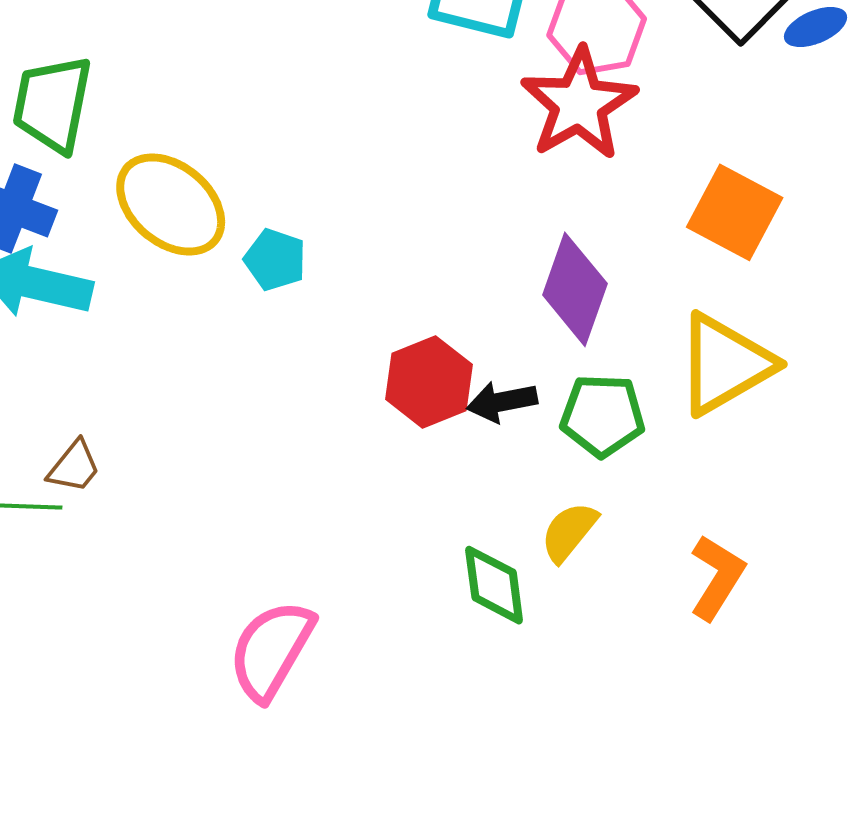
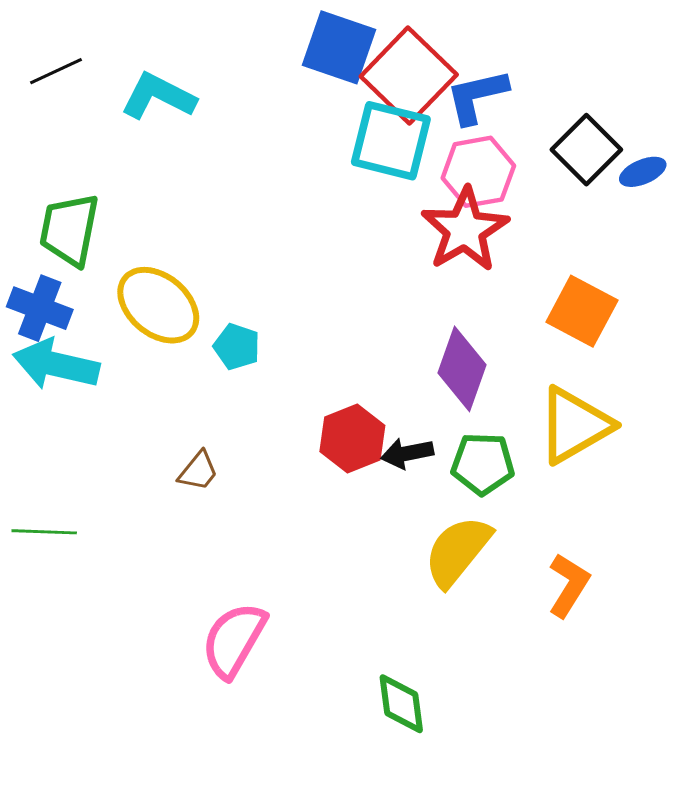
brown trapezoid: (74, 467) -> (198, 471), moved
yellow semicircle: (569, 532) -> (458, 551), size x1.6
green diamond: (494, 585) -> (401, 704), moved

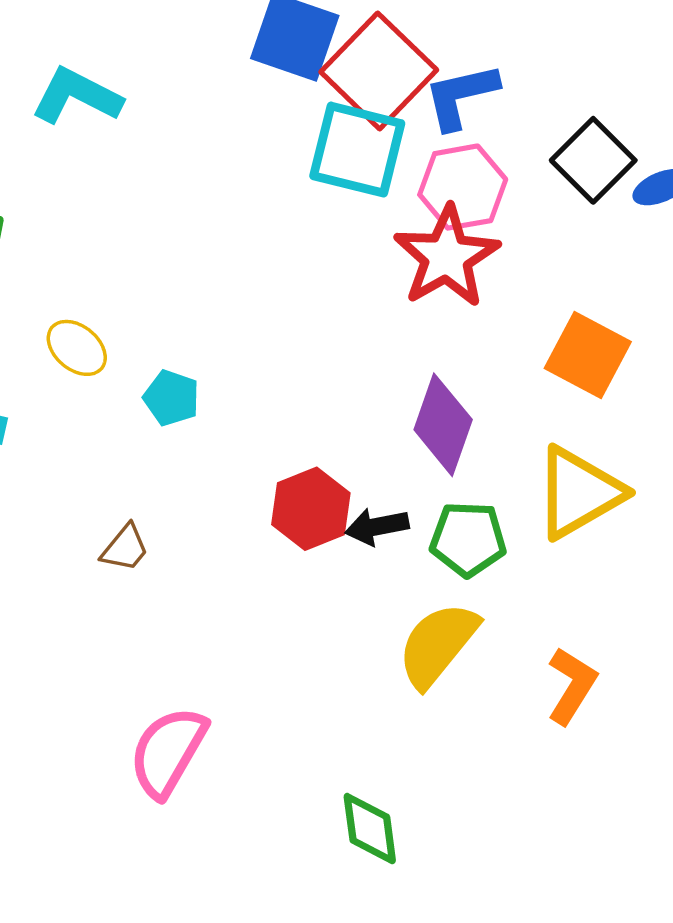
yellow ellipse: (158, 305) -> (77, 348), size x0.6

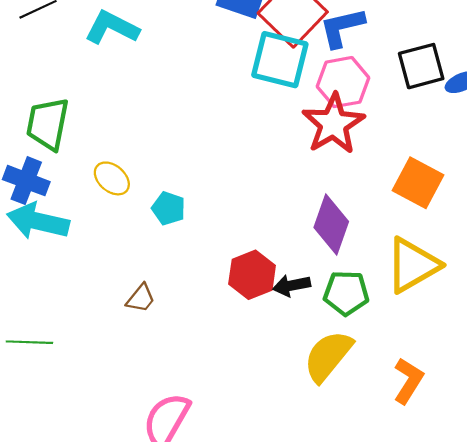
black square: (593, 160) -> (421, 66), turned 30

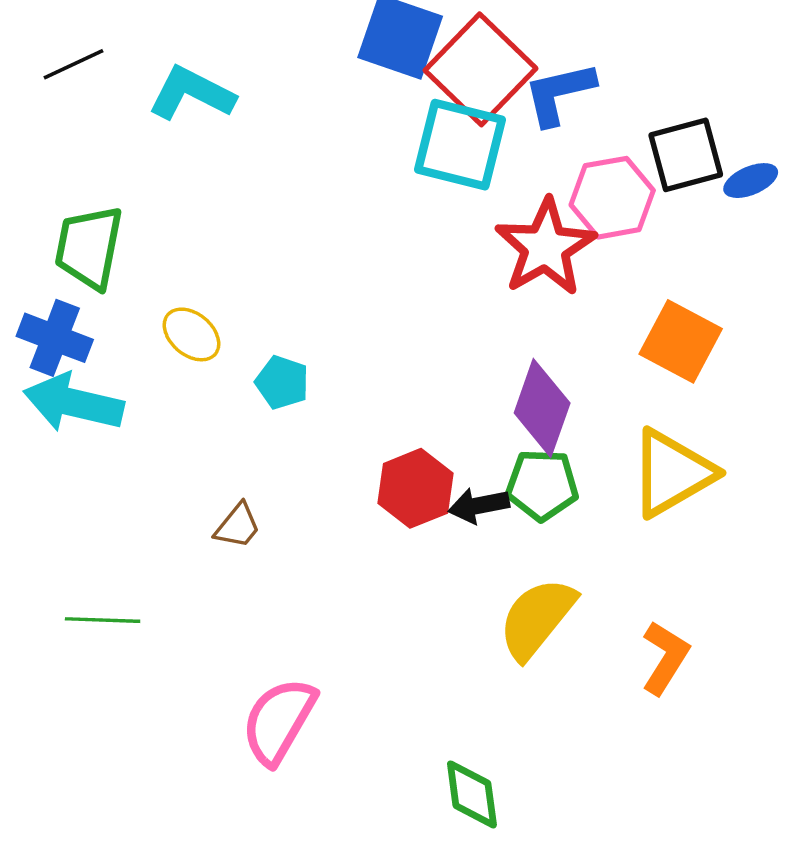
pink hexagon: (343, 82) -> (612, 198), moved
green pentagon: (346, 293) -> (542, 485), moved
green line: (29, 342) -> (103, 620), moved

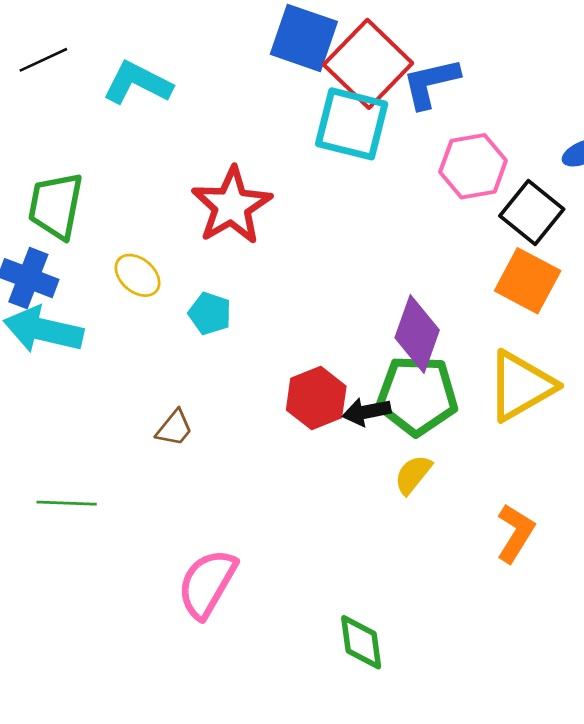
black square: (686, 155) -> (532, 213), moved, turned -36
red star: (545, 247) -> (232, 206), moved
green pentagon: (542, 485) -> (417, 395), size x1.4
yellow semicircle: (537, 618) -> (413, 474), moved, size x0.6

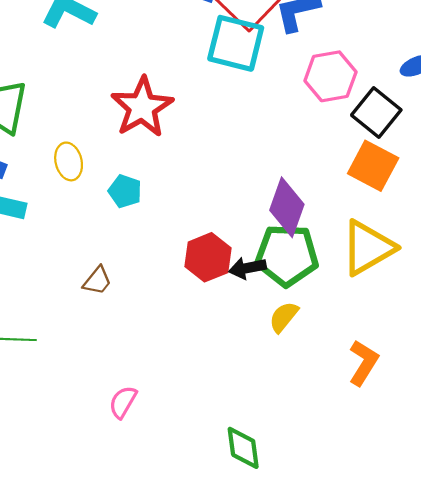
yellow ellipse: (138, 275) -> (69, 161), turned 36
pink semicircle: (207, 584) -> (123, 402), size x0.6

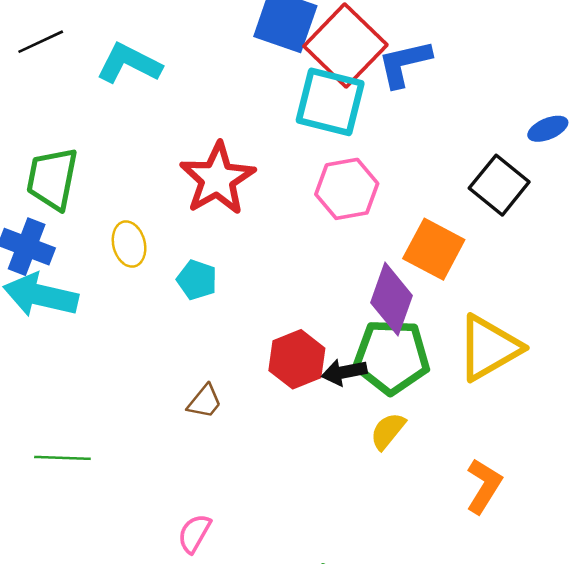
pink hexagon: (330, 76) -> (347, 189), moved
orange square: (373, 166) -> (434, 249), moved
brown trapezoid: (97, 281) -> (205, 402), moved

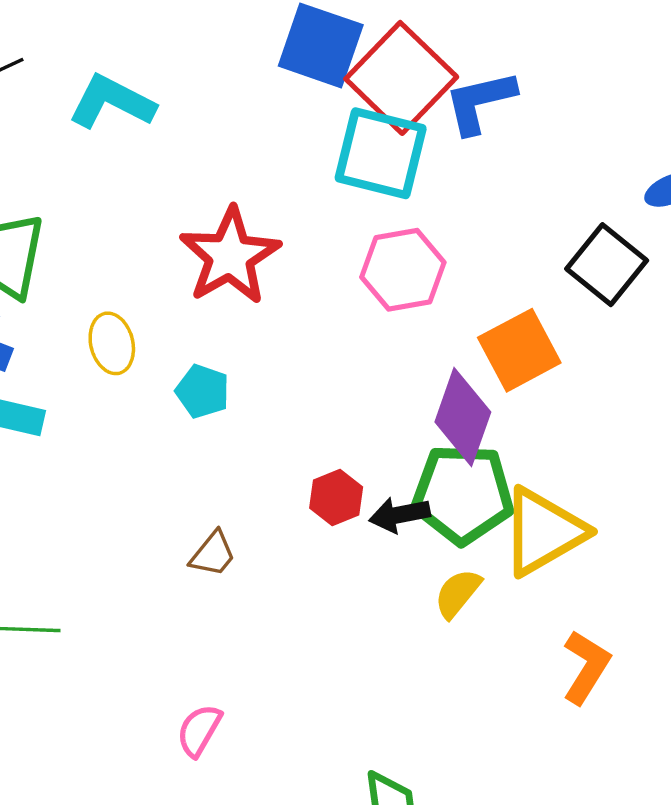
orange square: (434, 249) -> (519, 350), turned 34
yellow triangle: (489, 348) -> (543, 532), moved
red hexagon: (297, 359) -> (336, 497), size x0.7

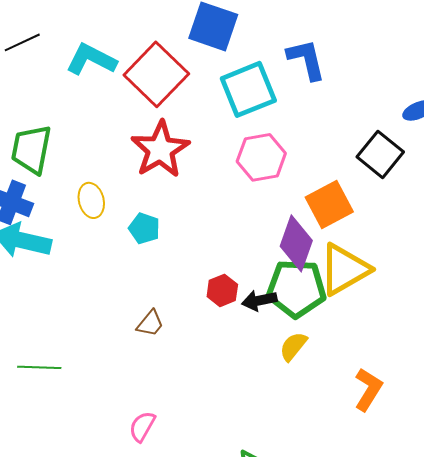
red square: (401, 78) -> (156, 74), moved
blue L-shape: (480, 102) -> (306, 59), turned 90
cyan square: (381, 153) -> (248, 89), turned -36
yellow triangle: (543, 532) -> (344, 269), moved

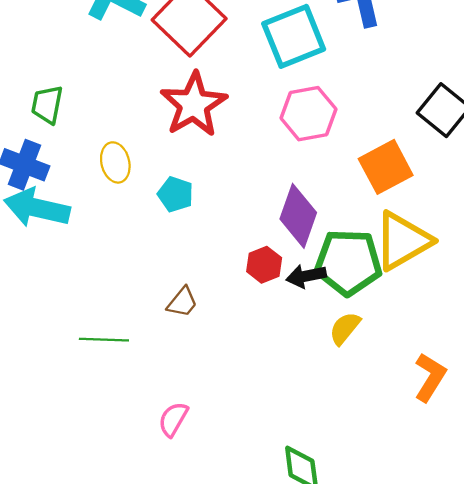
green trapezoid: (31, 149) -> (47, 105), size x0.7
purple diamond: (296, 243) -> (298, 216), moved
green line: (39, 367) -> (104, 340), moved

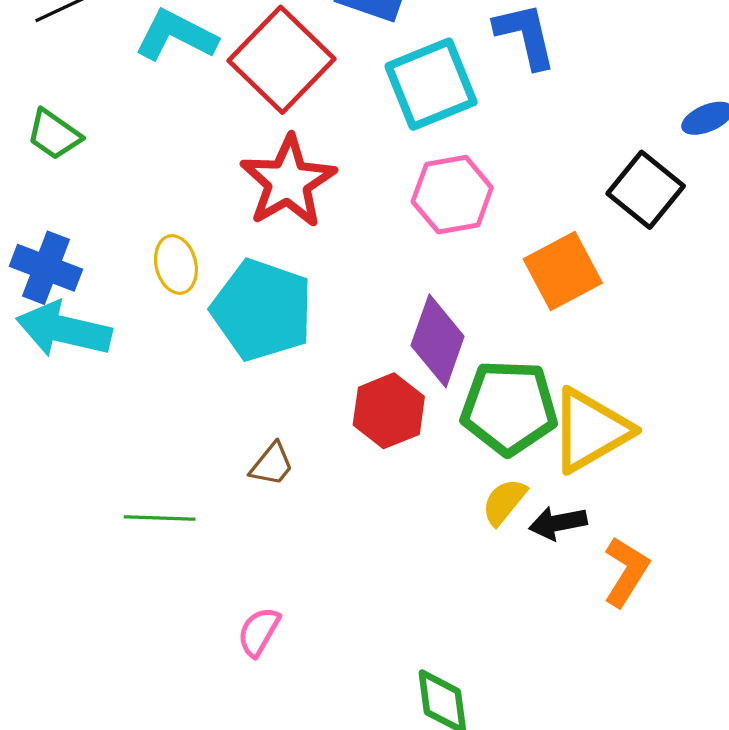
green trapezoid: (47, 105) -> (54, 134), moved, turned -66
cyan pentagon: (176, 194) -> (262, 310), size x2.0
yellow triangle: (403, 241) -> (590, 430), moved
red hexagon: (264, 265) -> (389, 411), size x1.4
black arrow: (306, 276) -> (558, 523), moved

